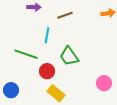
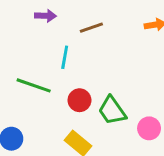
green trapezoid: (69, 56) -> (112, 111), moved
red circle: (47, 71) -> (79, 100), moved

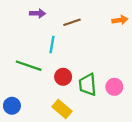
green trapezoid: (112, 111) -> (88, 85), turned 30
pink circle: (149, 128) -> (114, 87), moved

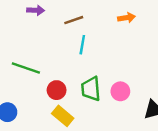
cyan line: (52, 45) -> (82, 45), moved
red circle: (63, 77) -> (57, 90), moved

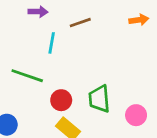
cyan line: (82, 45) -> (52, 43), moved
pink circle: (120, 91) -> (136, 115), moved

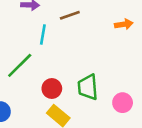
orange arrow: (139, 20) -> (124, 24), moved
green line: (27, 76) -> (20, 65), turned -64

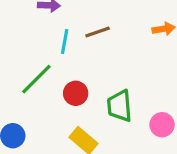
brown line: (70, 15) -> (98, 32), moved
red circle: (52, 89) -> (76, 93), moved

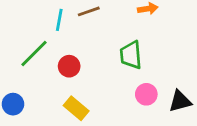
green trapezoid: (120, 106) -> (131, 55), moved

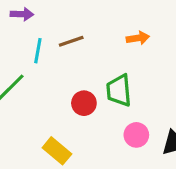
red circle: (69, 66) -> (84, 103), moved

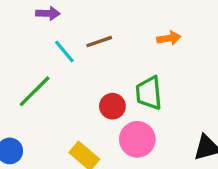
cyan line: (38, 51) -> (64, 51), turned -50
pink circle: (136, 135) -> (137, 139), moved, size x1.4

